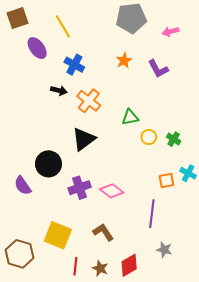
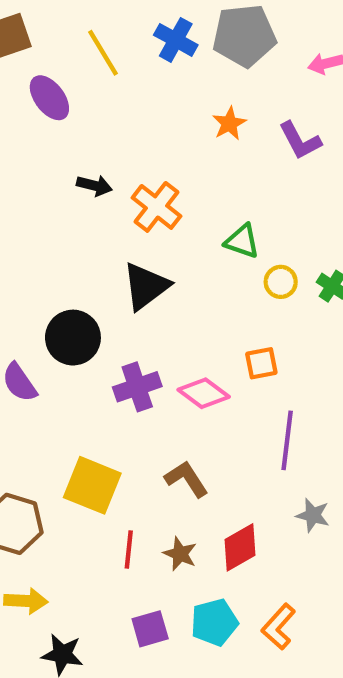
blue cross: (74, 65) -> (176, 40), moved
green triangle: (130, 117) -> (242, 241), turned 30
orange square: (166, 180) -> (261, 363), moved

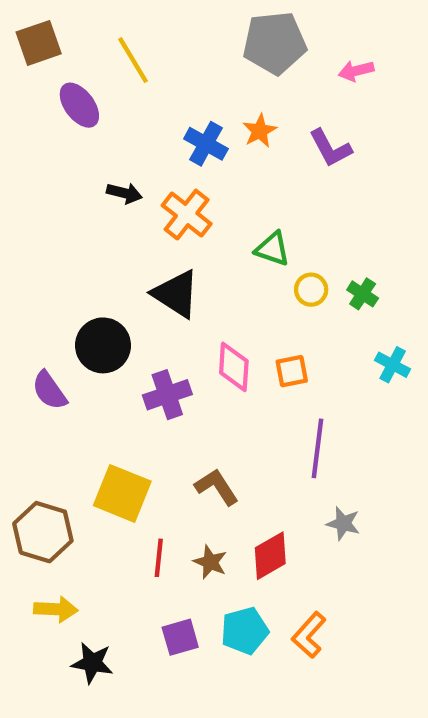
blue cross: (176, 40) -> (206, 144), moved
black triangle: (146, 286) -> (176, 294), turned -50
pink diamond: (204, 393) -> (234, 367), moved, turned 57

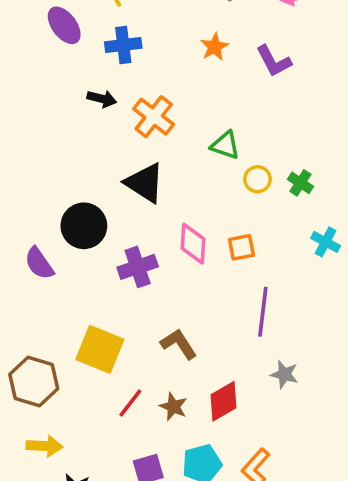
blue cross: (206, 144) -> (123, 45), moved, turned -36
red line: (159, 558) -> (130, 403), turned 32

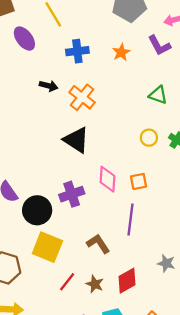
blue cross: (123, 45) -> (77, 51), moved
purple L-shape: (274, 61) -> (159, 45), moved
green triangle: (225, 145) -> (158, 95), moved
black circle: (84, 226) -> (37, 210), moved
purple line: (263, 312) -> (130, 219), moved

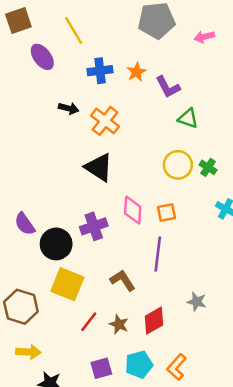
purple L-shape: (159, 45) -> (168, 87), moved
orange star: (121, 52) -> (136, 72), moved
yellow circle: (149, 138) -> (178, 165), size x1.5

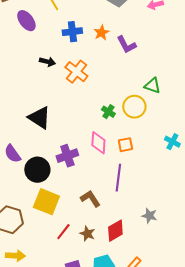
green triangle: (188, 118) -> (152, 86), moved
black triangle: (99, 167) -> (39, 118), moved
green cross: (208, 167) -> (108, 112), moved

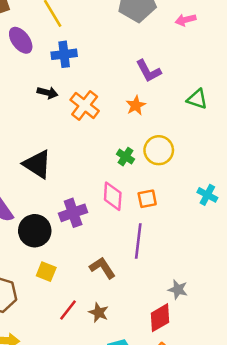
blue cross: (72, 32) -> (64, 54), moved
orange star: (101, 33) -> (136, 105), moved
green triangle: (152, 86) -> (197, 99), moved
yellow square: (46, 202) -> (46, 272), size x0.6
red diamond: (115, 231) -> (160, 318), moved

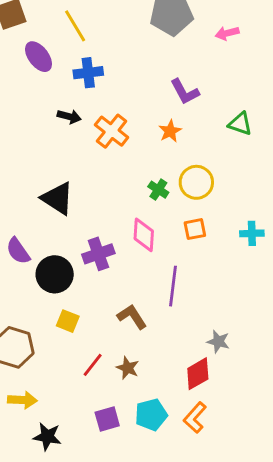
cyan cross: (207, 195) -> (252, 233), turned -30
orange square: (147, 199) -> (195, 229), moved

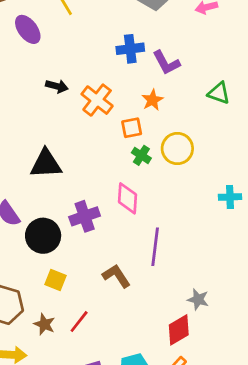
blue cross: (88, 73) -> (130, 49), moved
black triangle: (58, 198) -> (46, 164), turned -36
orange square: (195, 229) -> (132, 128), moved
brown star: (128, 368) -> (44, 324), moved

